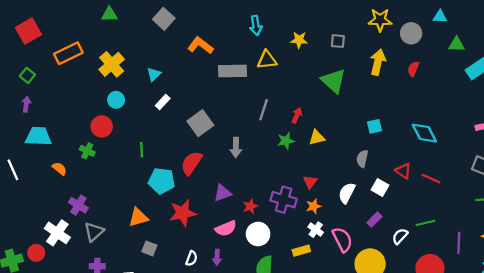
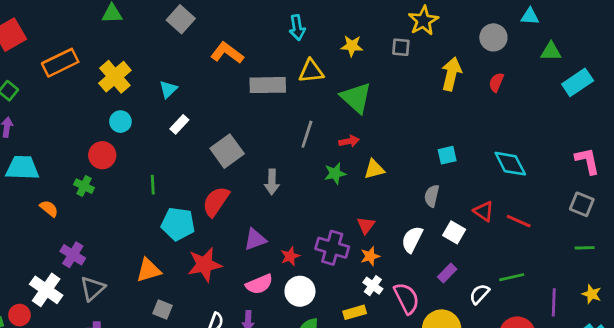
yellow star: (380, 20) -> (423, 21), moved, turned -30
green triangle: (333, 81) -> (356, 98), moved
red arrow: (297, 115) -> (349, 141), turned 56

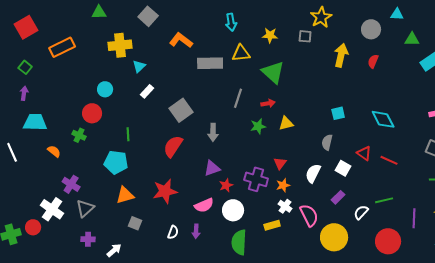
yellow cross: (115, 77) -> (120, 45), moved, turned 35
cyan pentagon: (178, 224) -> (116, 162), moved
purple triangle: (255, 239) -> (212, 168), moved

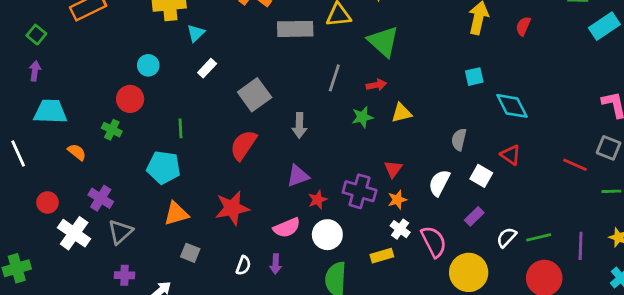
cyan square: (338, 113) -> (474, 77), moved
cyan diamond: (383, 119) -> (512, 106), moved
red line: (389, 160) -> (575, 165), moved
green line: (384, 200) -> (539, 237), moved
red circle: (33, 227) -> (47, 202), moved

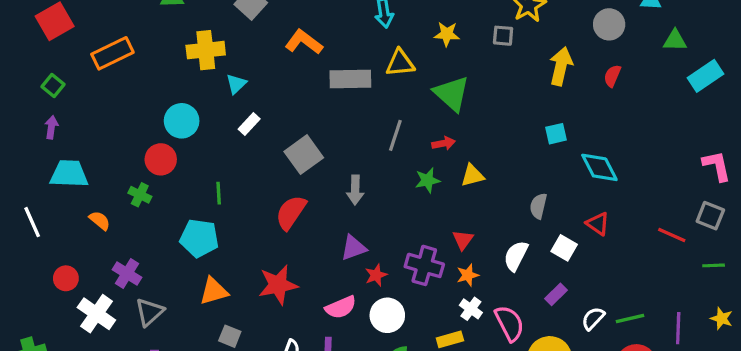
cyan circle: (148, 65) -> (182, 121), size x1.4

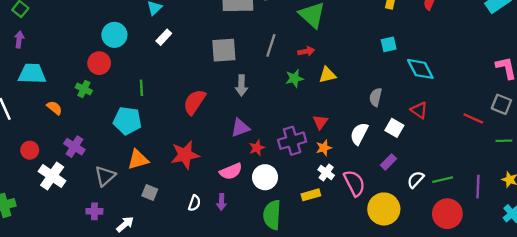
gray square: (304, 155) -> (224, 50), moved, turned 32
purple cross: (424, 265) -> (292, 141), turned -32
gray triangle: (149, 312) -> (105, 176), moved

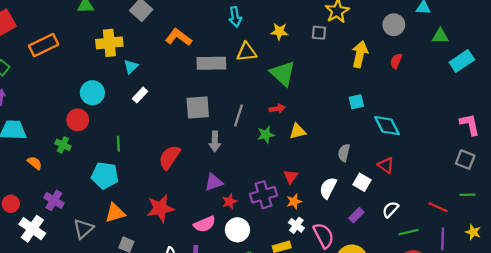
gray line: (271, 45) -> (239, 115), moved
red line: (473, 118) -> (438, 207), moved
white semicircle: (416, 180) -> (390, 209), moved

